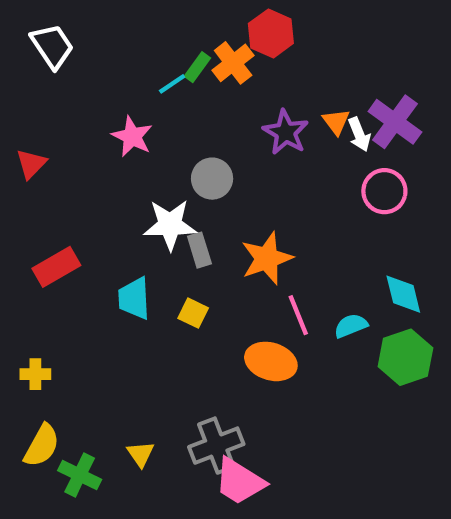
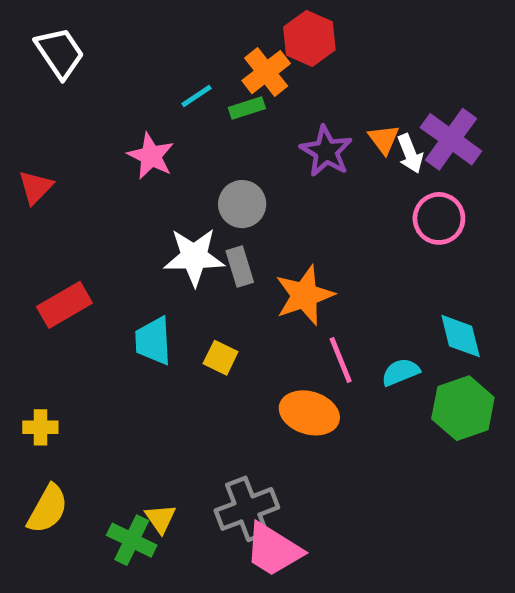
green rectangle: (197, 67) -> (247, 108), moved, turned 36
gray rectangle: (199, 250) -> (240, 266), moved
green cross: (80, 475) -> (132, 540), moved

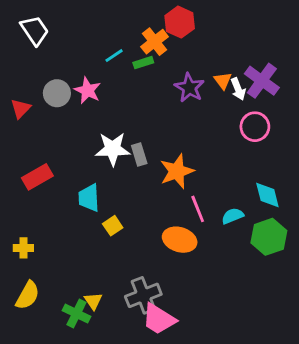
gray circle: (242, 204) -> (57, 93), moved
yellow square: (221, 358) -> (113, 226), moved, turned 30

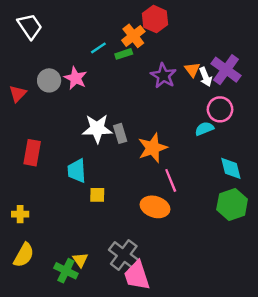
red rectangle: (37, 177) -> (32, 153), turned -50
cyan semicircle: (233, 216) -> (204, 129), moved
yellow square: (113, 226) -> (97, 195), turned 35
gray cross: (143, 295) -> (124, 255), turned -32
pink trapezoid: (159, 319) -> (137, 275), turned 40

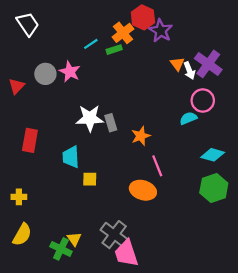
purple star: (163, 76) -> (161, 31), moved
orange star: (153, 148) -> (141, 136), size x0.7
cyan diamond: (231, 168) -> (213, 155), turned -60

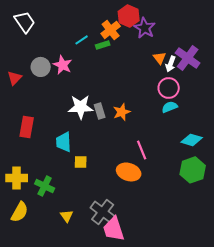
white arrow: (189, 71) -> (171, 64), turned 42
pink circle: (203, 100) -> (169, 88), moved
orange star: (141, 136) -> (122, 112), moved
yellow cross: (19, 197) -> (17, 178), size x1.5
green cross: (61, 249) -> (45, 186), moved

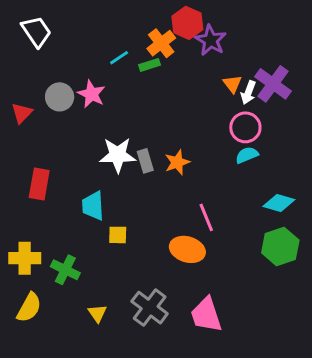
pink trapezoid: (114, 229) -> (206, 315), moved

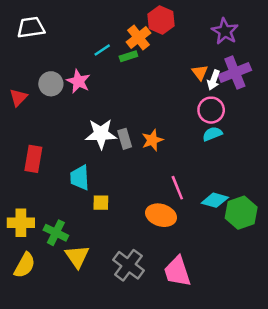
white trapezoid: (36, 32) -> (31, 27), turned -64
purple star: (211, 40) -> (225, 31), moved
purple cross: (273, 84) -> (235, 73), turned 32
cyan diamond: (279, 203) -> (215, 200), moved
yellow triangle: (97, 313) -> (77, 256), moved, size x1.5

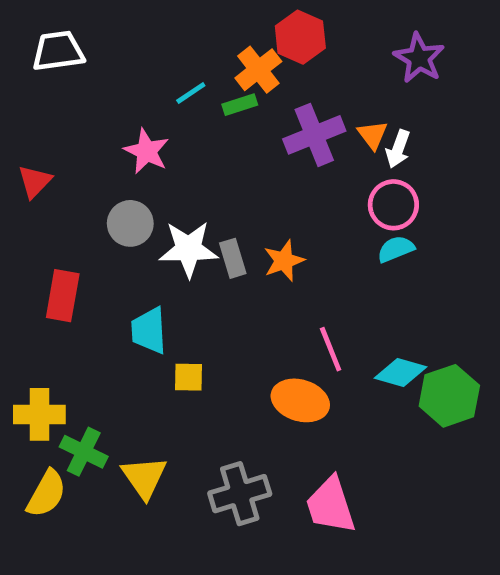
purple cross: (235, 73) -> (314, 135), moved
gray circle: (51, 84) -> (130, 223), moved
green cross: (56, 233) -> (84, 452), moved
gray cross: (128, 265) -> (240, 494), turned 36

